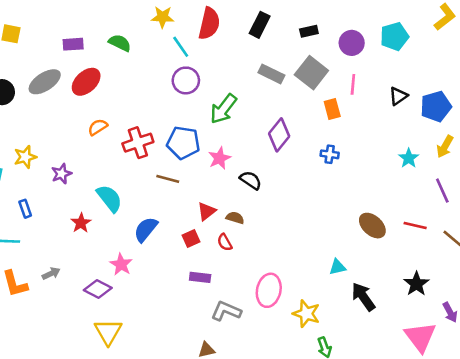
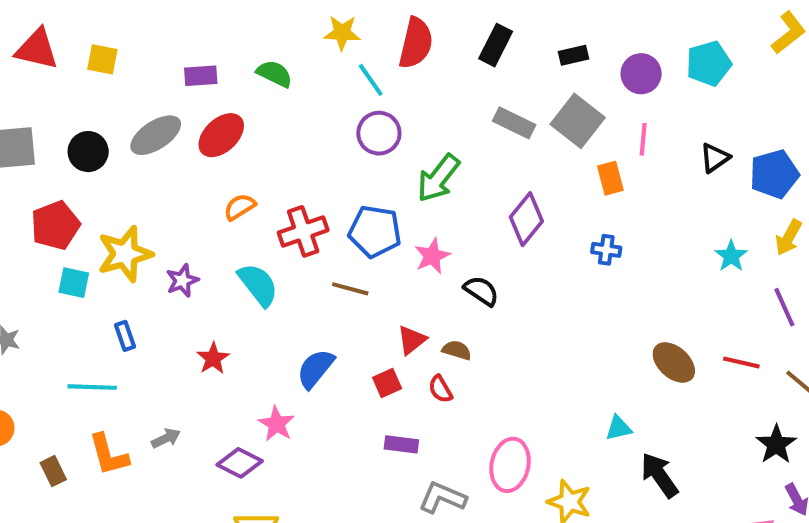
yellow star: (25, 157) -> (125, 254), size x1.5
cyan semicircle: (109, 198) -> (258, 285), moved
black star: (416, 284) -> (776, 444), moved

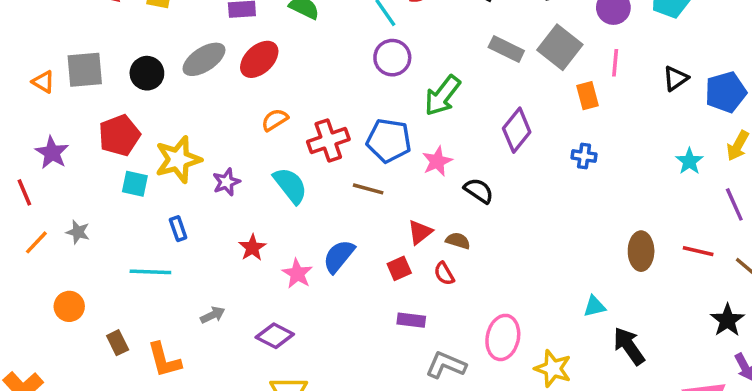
brown ellipse: (674, 362) -> (641, 251), turned 48
pink star: (277, 424) -> (297, 274), moved
orange L-shape: (109, 455) -> (164, 360), moved

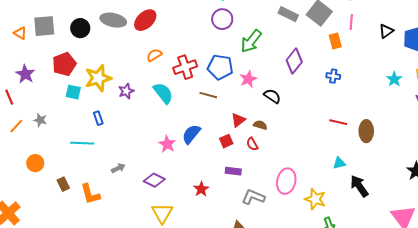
gray ellipse: (204, 59) -> (113, 20), turned 45
red star: (252, 248) -> (201, 189), moved
red line: (698, 251) -> (338, 122), moved

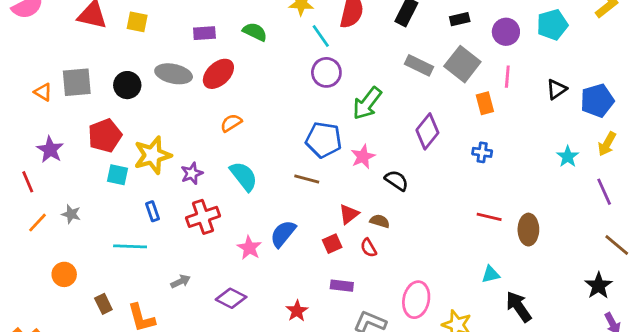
red cross: (185, 67) -> (203, 217), moved

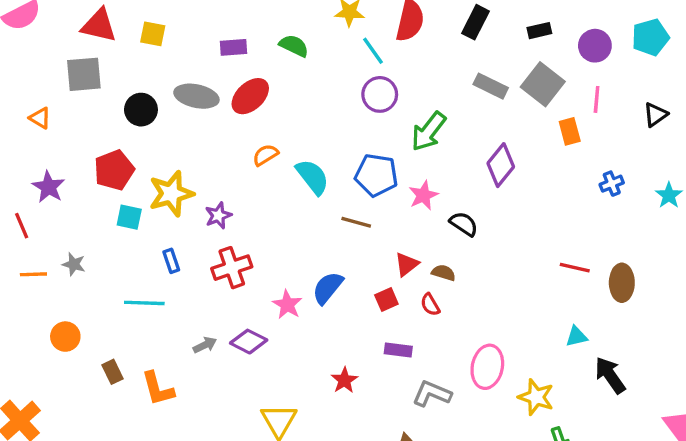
gray square: (77, 82) -> (84, 74), moved
blue cross: (482, 152) -> (612, 184), moved, turned -30
cyan semicircle: (244, 176) -> (312, 177), moved
orange line: (37, 223) -> (33, 274), turned 45
purple diamond: (231, 298) -> (249, 342), moved

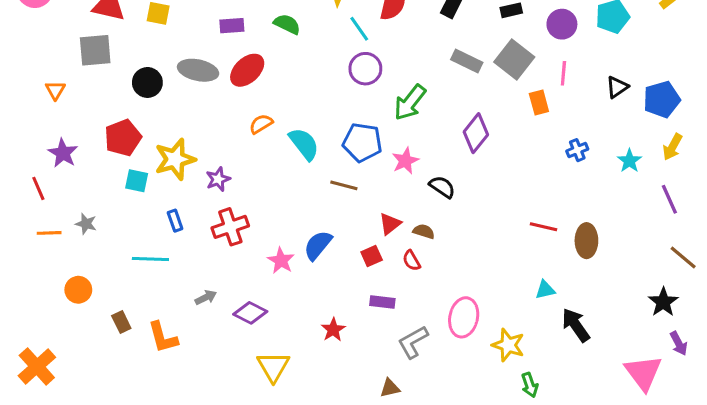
orange triangle: (40, 118) -> (55, 90), turned 30
purple diamond: (249, 342) -> (250, 313), moved
gray L-shape: (432, 394) -> (413, 342), turned -52

